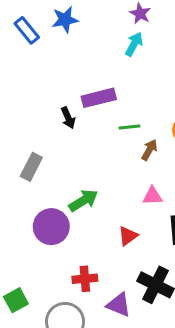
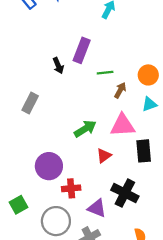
purple rectangle: (99, 98) -> (82, 50), turned -55
pink triangle: (152, 196) -> (123, 125), size x1.6
green arrow: (83, 201) -> (85, 129), moved
purple circle: (51, 227) -> (49, 166), moved

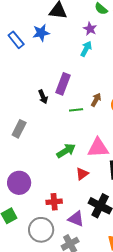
green line: (105, 73) -> (76, 110), moved
brown arrow: (120, 90) -> (96, 100), moved
purple circle: (49, 166) -> (19, 183), moved

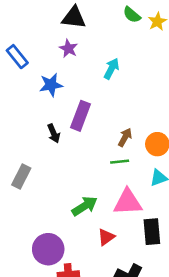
purple star: (90, 29) -> (68, 48), moved
blue star: (41, 33) -> (51, 85), moved
green line: (76, 110) -> (120, 162), moved
purple circle: (19, 183) -> (48, 249), moved

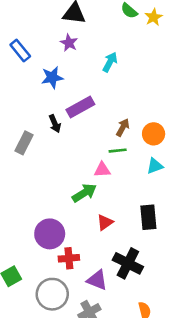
purple rectangle: (81, 116) -> (80, 107), turned 40
gray rectangle: (21, 176) -> (24, 143), moved
pink triangle: (128, 202) -> (102, 170), moved, size x0.6

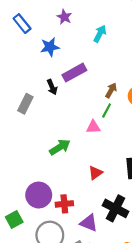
green line: (118, 151) -> (107, 110), turned -56
green arrow: (84, 193) -> (60, 147), moved
purple circle: (50, 234) -> (39, 195), moved

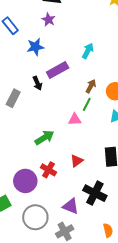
cyan arrow: (100, 34) -> (88, 51), moved
red cross: (64, 204) -> (48, 170), moved, turned 35

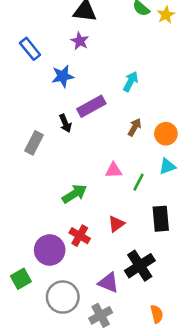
green line: (87, 104) -> (138, 182), moved
black cross: (95, 193) -> (140, 266), turned 30

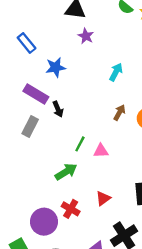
purple star: (80, 41) -> (86, 36), moved
purple rectangle: (91, 106) -> (36, 94), moved, turned 60
green line: (138, 182) -> (80, 144), moved

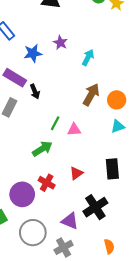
purple star: (86, 36) -> (60, 43), moved
brown arrow: (119, 113) -> (91, 95), size x1.5

